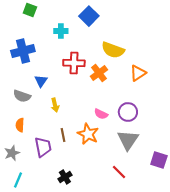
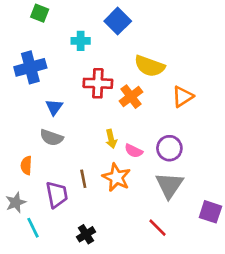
gray semicircle: (22, 96) -> (52, 138), moved
yellow arrow: (55, 105) -> (111, 139), moved
cyan line: (18, 180) -> (33, 228), moved, turned -49

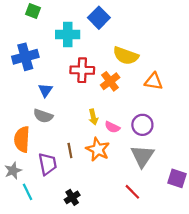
cyan cross: (81, 41) -> (68, 34), size x1.5
orange triangle: (183, 97) -> (154, 81), turned 42
orange semicircle: (26, 165) -> (22, 139), size x1.6

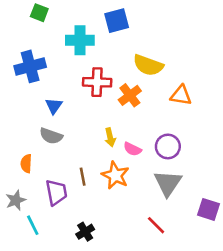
blue square: (99, 18) -> (117, 21), turned 30
orange semicircle: (22, 139) -> (26, 164), size x0.6

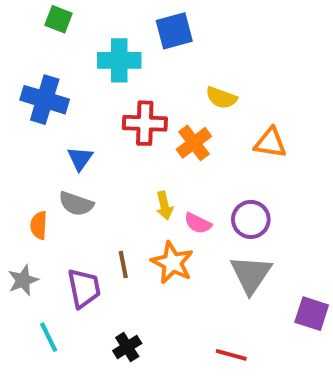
yellow semicircle: (148, 65) -> (221, 98), size x0.7
blue cross: (30, 66) -> (45, 100), turned 32
orange semicircle: (26, 164) -> (39, 225), moved
gray star: (16, 200) -> (23, 280), moved
red line: (156, 225) -> (231, 355), moved, turned -30

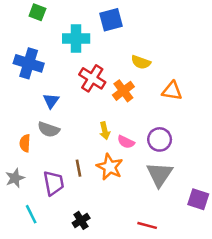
red cross: (145, 123) -> (92, 78), turned 30

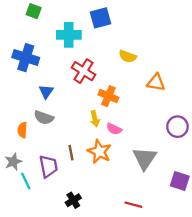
orange cross: (123, 91) -> (108, 96), moved, turned -30
purple circle: (160, 139) -> (177, 127), moved
cyan line: (31, 214) -> (26, 181), moved

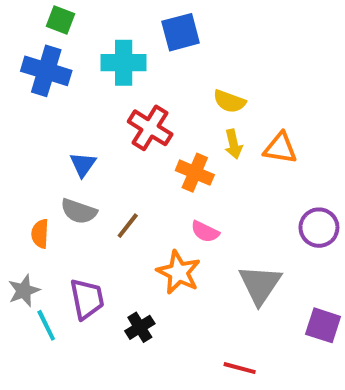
blue cross: (26, 58) -> (46, 71), moved
yellow arrow: (95, 119) -> (233, 144), moved
brown line: (71, 153) -> (128, 226), moved, turned 49
black cross: (73, 200) -> (140, 327), moved

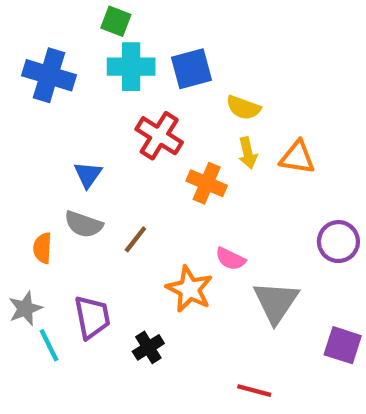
green square: (60, 20) -> (116, 21), moved
blue square: (181, 32) -> (192, 69), moved
pink semicircle: (205, 232) -> (230, 259), moved

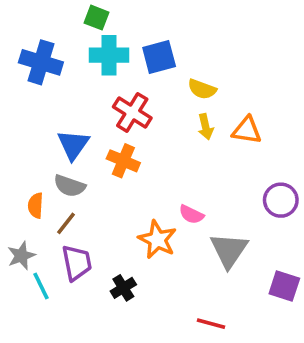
blue triangle: (88, 175) -> (73, 145), size x1.4
orange cross: (207, 183) -> (123, 161), moved
brown line: (135, 239) -> (66, 223), moved

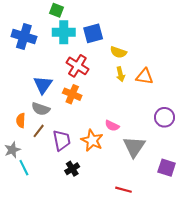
purple trapezoid: (77, 263) -> (62, 140), moved

